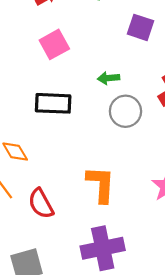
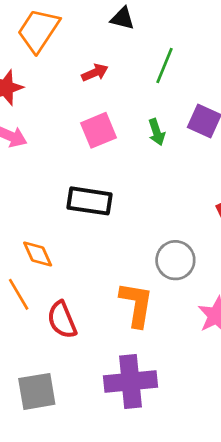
green arrow: (109, 78) -> (157, 132), moved, turned -110
gray circle: (125, 111) -> (175, 260), moved

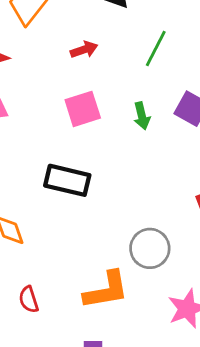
orange L-shape: (136, 304) -> (106, 290), turned 66
red semicircle: (62, 320) -> (29, 299), size x0.7

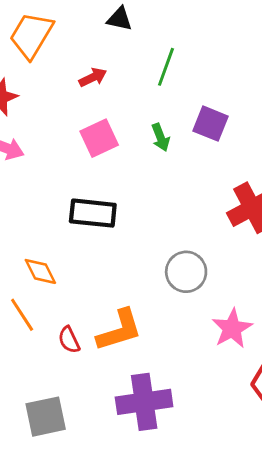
orange L-shape: (106, 290) -> (119, 330), moved

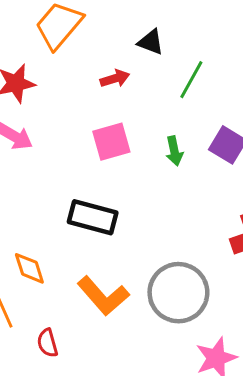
black triangle: (120, 19) -> (151, 42), moved
gray circle: (186, 272) -> (178, 293), size x1.4
orange L-shape: (119, 330) -> (103, 296), moved, turned 57

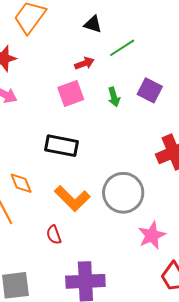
red arrow: (115, 78) -> (84, 63), moved
green line: (191, 80) -> (122, 48), turned 32
red semicircle: (48, 343) -> (54, 235), moved

